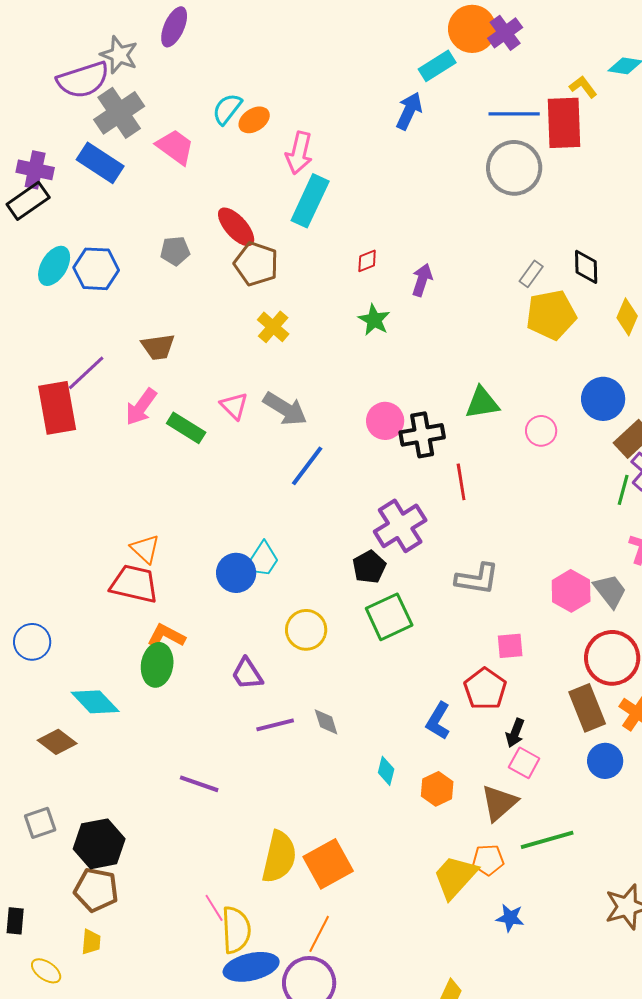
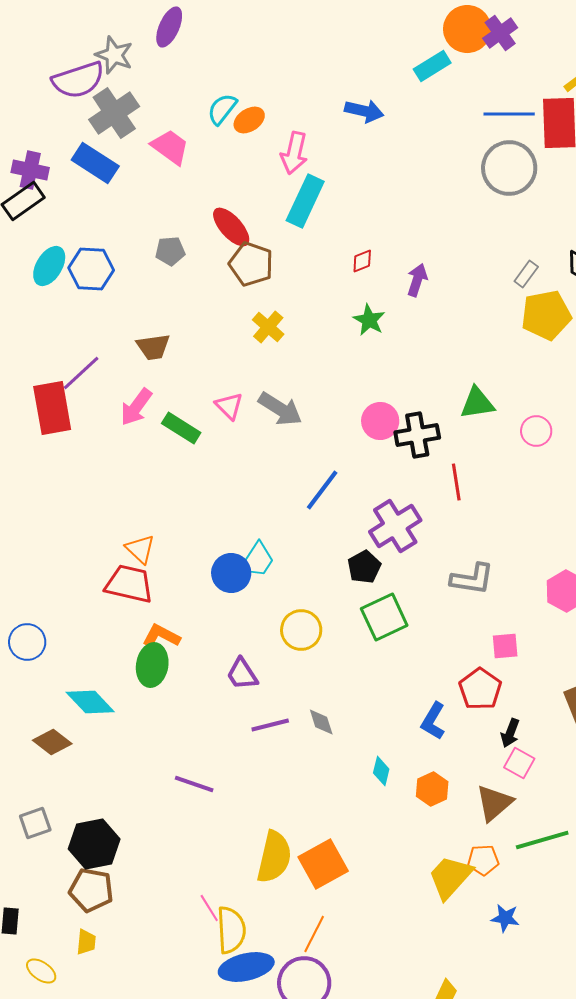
blue arrow: (409, 111) -> (364, 111), moved, turned 78
blue line: (307, 466) -> (322, 490), moved

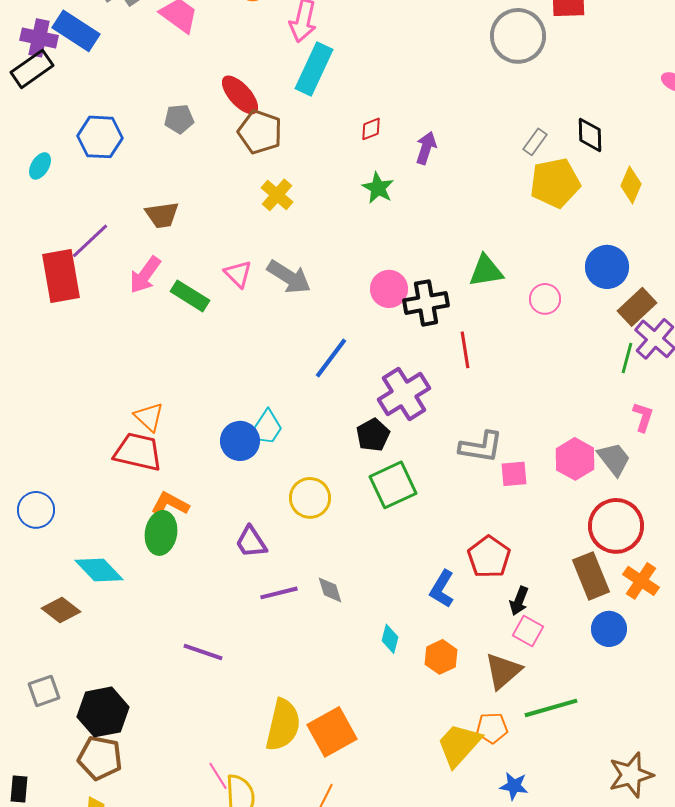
blue rectangle: (95, 163) -> (76, 31), moved
cyan ellipse: (49, 266) -> (40, 166), moved, size x0.7
pink square: (505, 646) -> (514, 474), moved

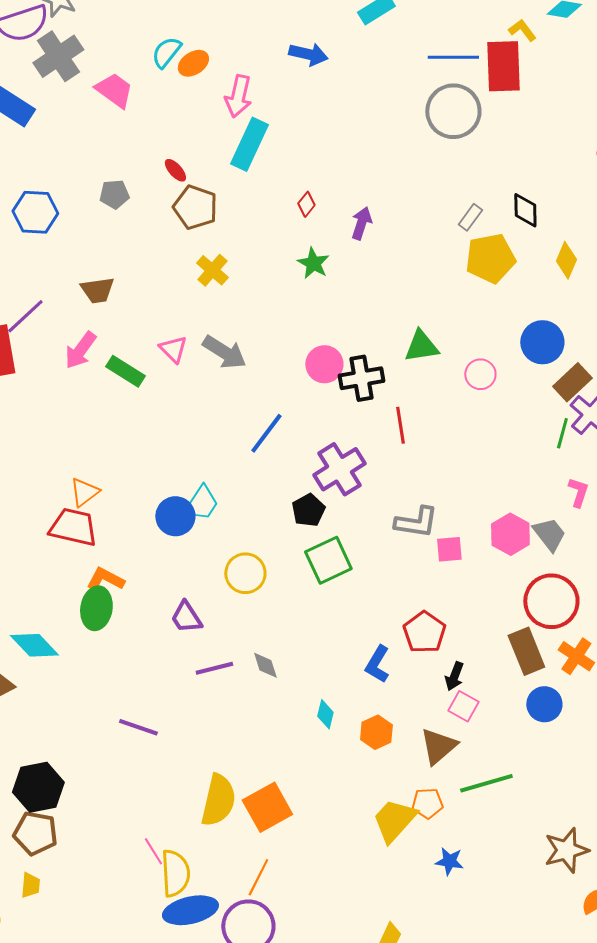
red ellipse: (240, 95) -> (175, 170), size x0.6
red diamond: (371, 129) -> (306, 204), turned -30
orange triangle: (149, 417) -> (84, 492), turned 40

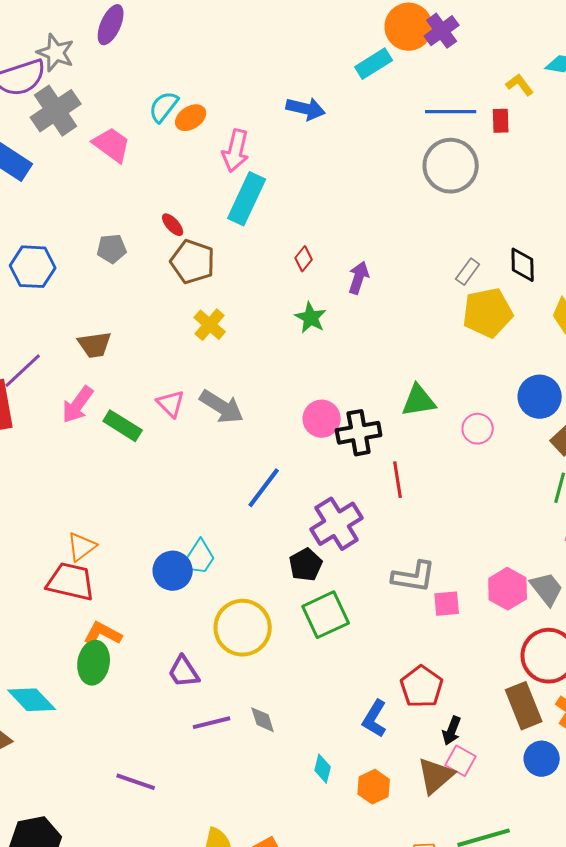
red rectangle: (503, 66) -> (501, 121), size x0.5
yellow circle: (245, 573) -> (243, 628), size x1.4
brown triangle: (438, 746) -> (436, 776), moved

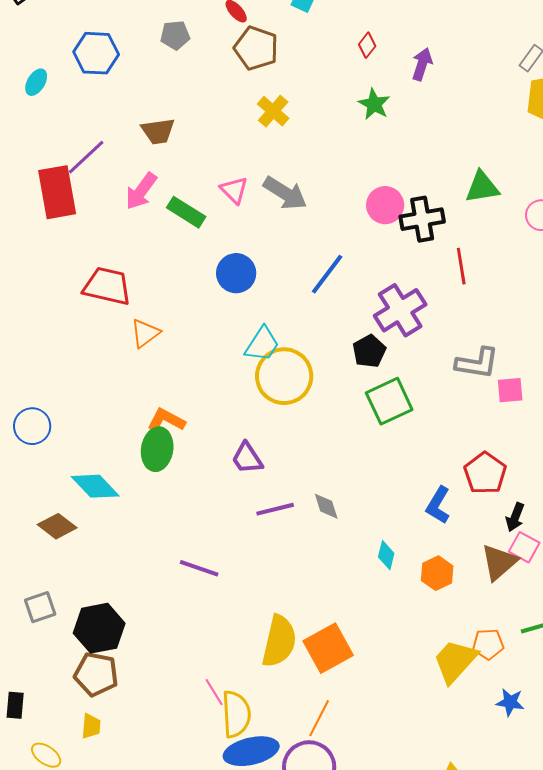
blue circle: (173, 571) -> (236, 273), moved
red trapezoid: (71, 582) -> (107, 286), moved
yellow circle: (243, 628) -> (284, 376), moved

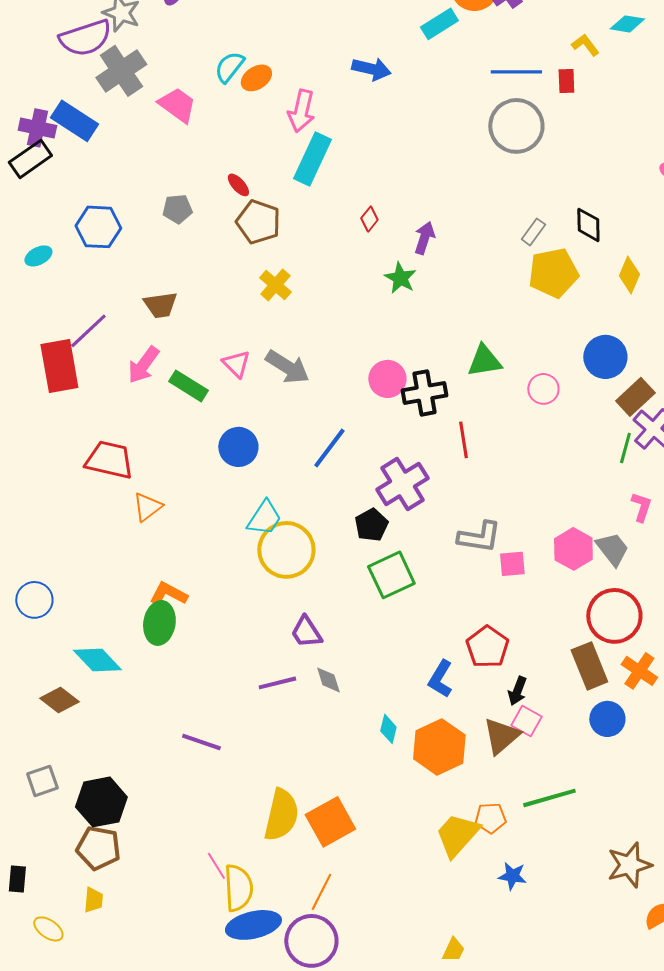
cyan ellipse: (36, 82) -> (38, 256), turned 32
green star: (374, 104) -> (400, 278), moved
purple trapezoid: (247, 458) -> (306, 632), moved
orange hexagon: (437, 573) -> (439, 747), size x1.6

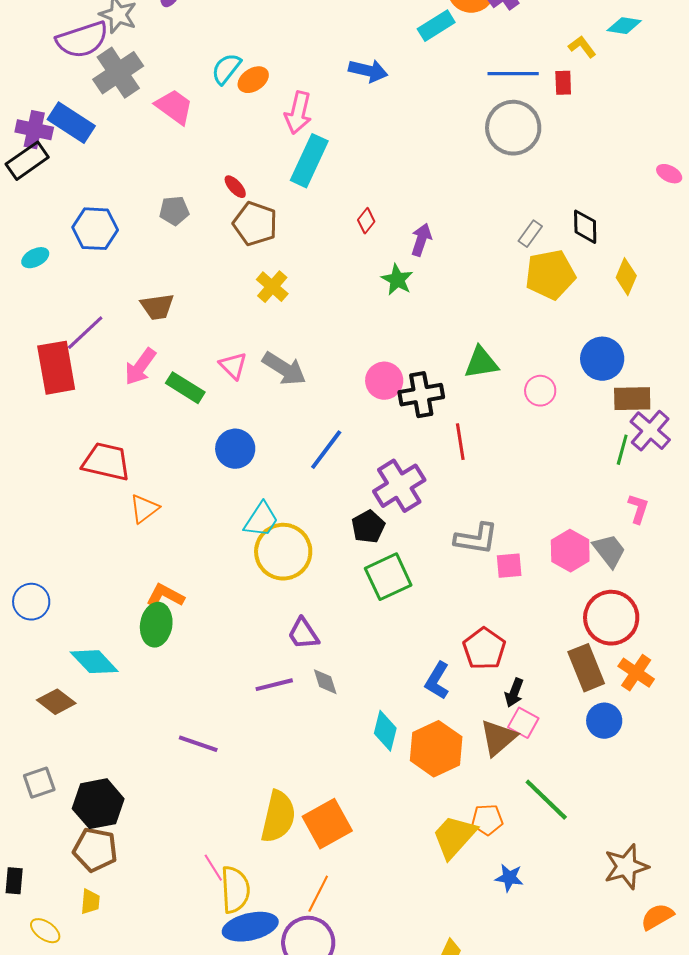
brown rectangle: (635, 397) -> (632, 399), turned 42
cyan diamond: (388, 729) -> (385, 731), size x1.4
green line: (549, 798) -> (546, 800), turned 60

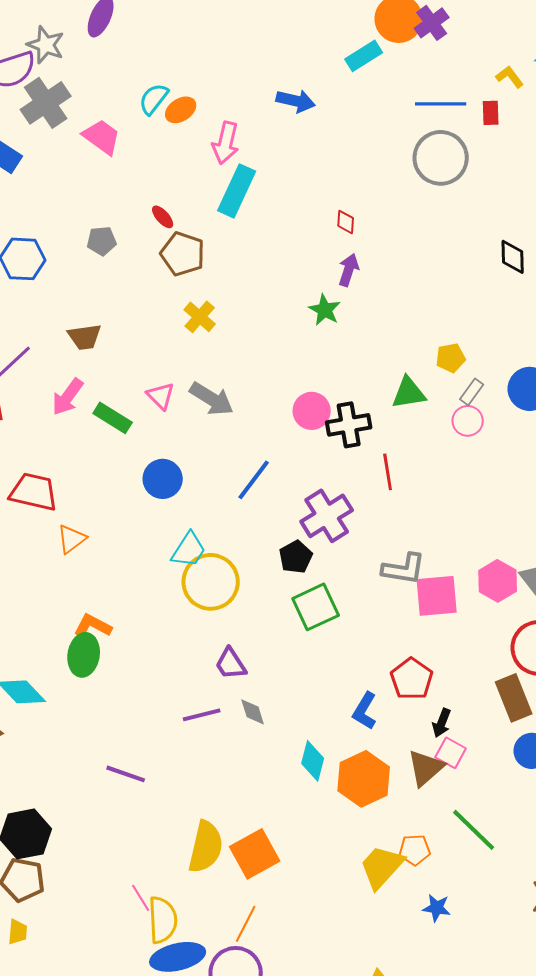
red diamond: (366, 221) -> (346, 222), moved, turned -35
gray rectangle: (530, 234) -> (472, 392), moved
yellow pentagon: (550, 275) -> (451, 358), moved, size x0.6
pink square: (509, 566) -> (437, 596), size x1.6

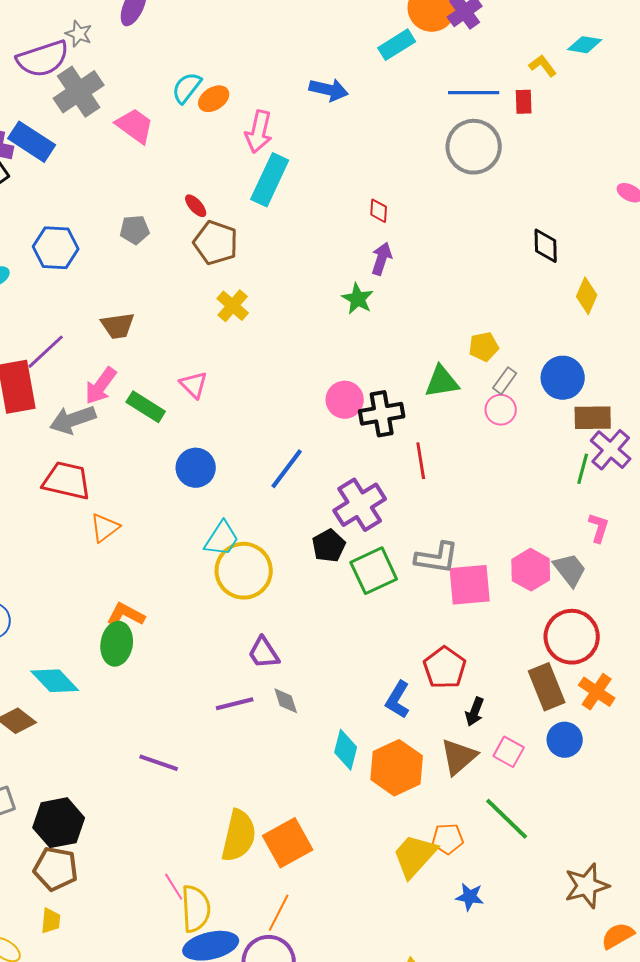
gray star: (46, 45) -> (79, 34), size x0.7
gray arrow: (212, 399) -> (73, 420), moved, turned 129
green square: (316, 607) -> (374, 571), moved
pink square: (451, 753) -> (509, 752), moved

